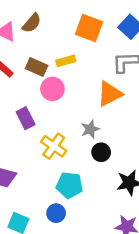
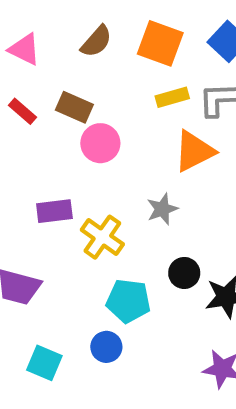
brown semicircle: (32, 23) -> (96, 41), moved
yellow rectangle: (66, 61) -> (172, 97), moved
purple rectangle: (26, 118) -> (54, 211), moved, turned -70
black circle: (101, 152) -> (184, 273), moved

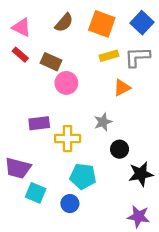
red rectangle: (22, 111) -> (20, 55), moved
orange triangle: (194, 151) -> (122, 88), size x0.7
yellow cross: (102, 237) -> (68, 139), turned -35
black circle: (184, 273) -> (120, 149), moved
cyan square: (44, 363) -> (36, 193), moved

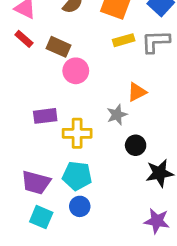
orange triangle: (122, 88) -> (137, 92), moved
purple trapezoid: (18, 168) -> (36, 182), moved
cyan pentagon: (83, 176) -> (77, 176), moved
cyan square: (36, 193) -> (41, 217), moved

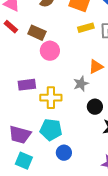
blue circle: (80, 206) -> (64, 153), moved

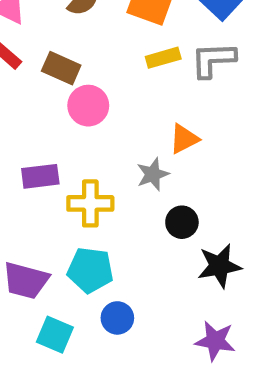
cyan square: (24, 161) -> (55, 335), moved

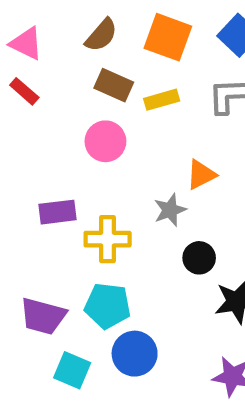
yellow rectangle: (163, 58) -> (162, 100), moved
brown rectangle: (61, 68) -> (114, 85), moved
blue circle: (117, 318) -> (135, 354), size x1.4

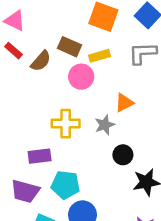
brown semicircle: (101, 35) -> (41, 61), moved
pink circle: (105, 141) -> (81, 77), moved
purple rectangle: (58, 212) -> (40, 156), moved
yellow cross: (108, 239) -> (66, 124), moved

